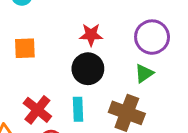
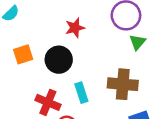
black circle: (88, 69) -> (59, 60), moved
green triangle: (144, 73) -> (137, 42), moved

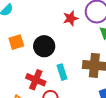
red star: (75, 28) -> (71, 18), moved

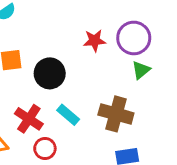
cyan rectangle: (62, 72) -> (68, 115), turned -42

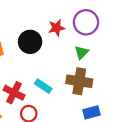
green triangle: (141, 70) -> (82, 52), moved
black circle: (50, 73) -> (30, 42), moved

